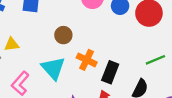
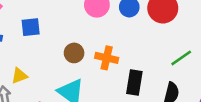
orange cross: (87, 60) -> (107, 58), moved

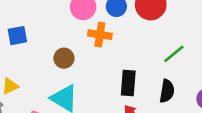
orange cross: (107, 58) -> (100, 35), moved

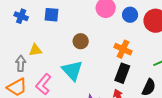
orange cross: (100, 35) -> (123, 49), moved

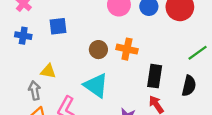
orange cross: (123, 49) -> (127, 49), moved
yellow triangle: (35, 50) -> (48, 71), turned 32

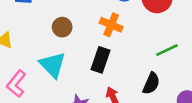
orange cross: (127, 49) -> (111, 25), moved
black rectangle: (155, 76) -> (101, 60), moved

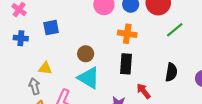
brown circle: (62, 27) -> (86, 54), moved
green line: (167, 50) -> (175, 30), moved

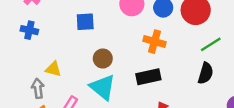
blue square: (51, 28) -> (85, 22), moved
black rectangle: (126, 64) -> (148, 77), turned 66
black semicircle: (171, 72) -> (206, 73), moved

